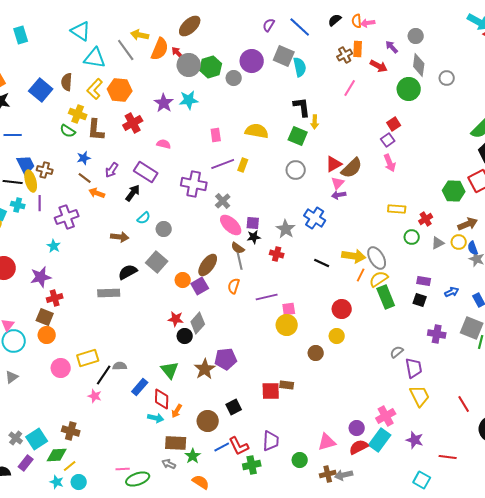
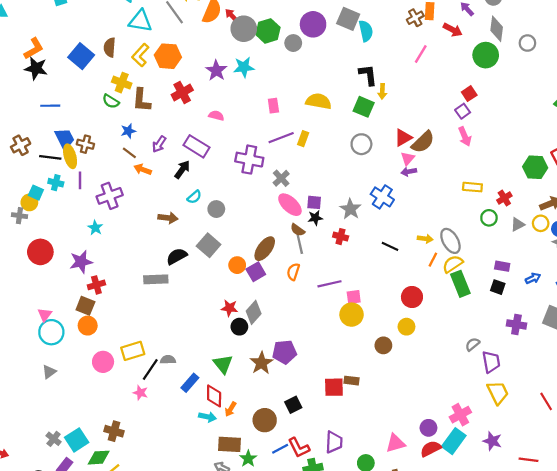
yellow arrow: (354, 256) -> (425, 239), size x0.6

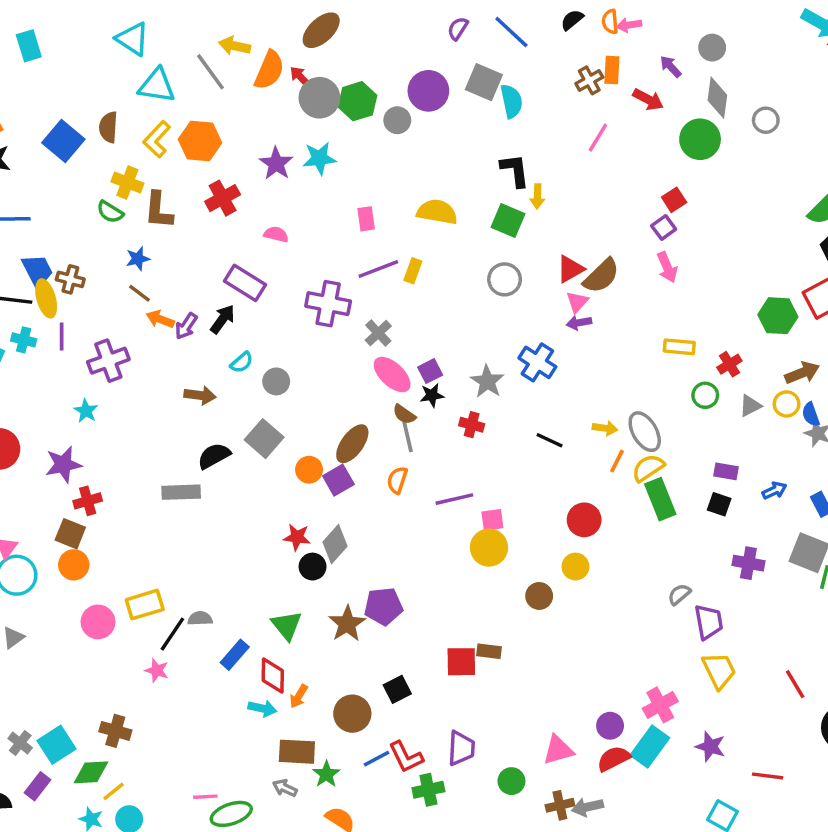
purple arrow: (159, 144) -> (186, 326), moved
purple square: (314, 202) -> (430, 371), turned -32

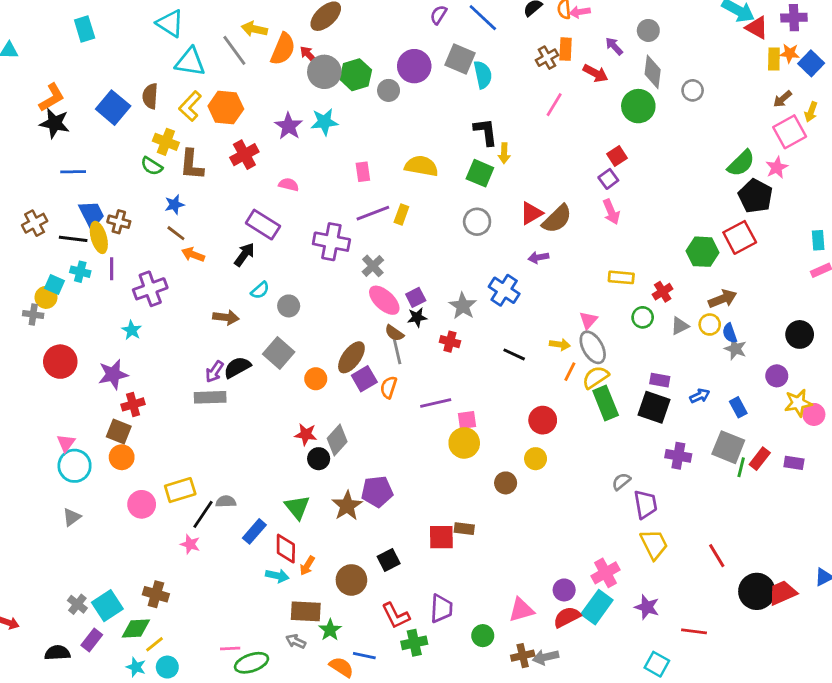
pink triangle: (577, 302) -> (588, 320), moved
purple arrow: (186, 326) -> (214, 372), moved
purple square: (338, 480) -> (364, 379), moved
black square: (719, 504) -> (654, 407), size x1.6
blue line: (377, 759) -> (364, 656), moved, turned 40

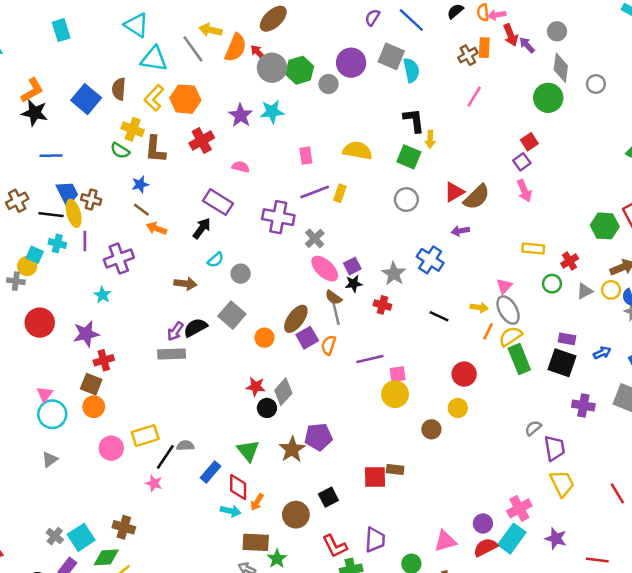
red arrow: (596, 73) -> (511, 35), moved, turned 40

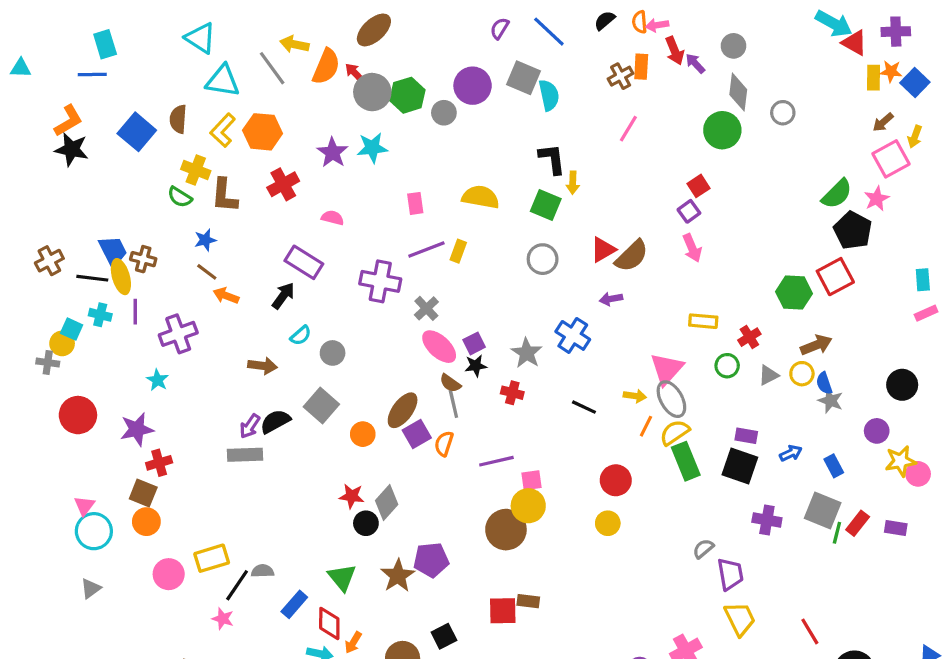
blue line: (51, 156) -> (92, 75), moved
pink triangle: (504, 286) -> (667, 369), size x1.6
brown circle: (431, 429) -> (506, 530), moved, size x1.6

